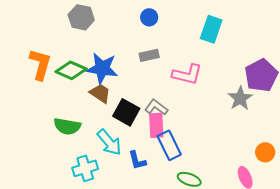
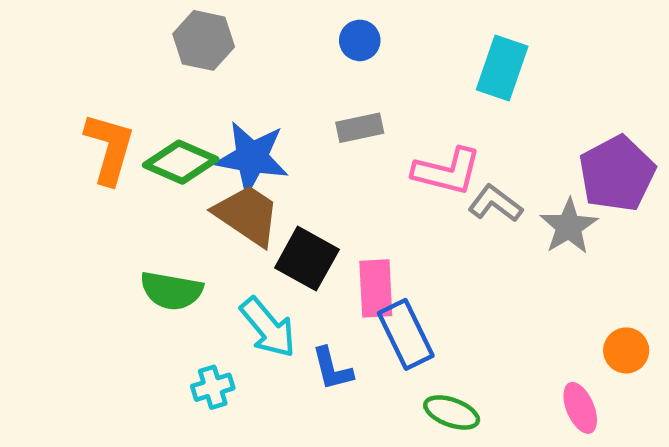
brown trapezoid: (100, 93) -> (247, 215), size x1.4
gray L-shape: (156, 107) -> (495, 203), moved
cyan cross: (85, 168) -> (213, 387), size x0.7

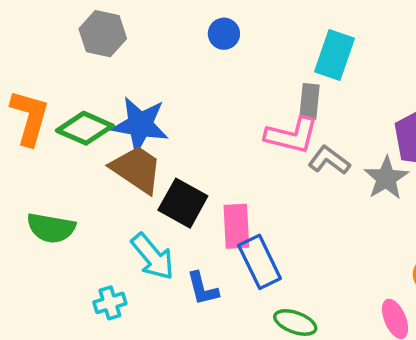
gray rectangle: (360, 128) -> (310, 101), moved, turned -72
green semicircle: (171, 291) -> (51, 228), moved

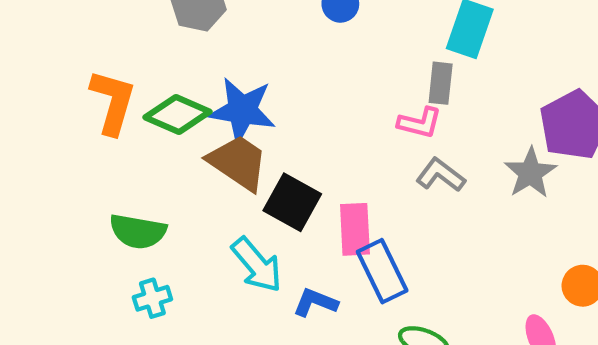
pink L-shape: (292, 135) -> (420, 123), size x0.7
gray L-shape: (329, 160) -> (441, 175), moved
blue L-shape: (203, 289) -> (315, 302), turned 126
cyan cross: (110, 303) -> (152, 298), moved

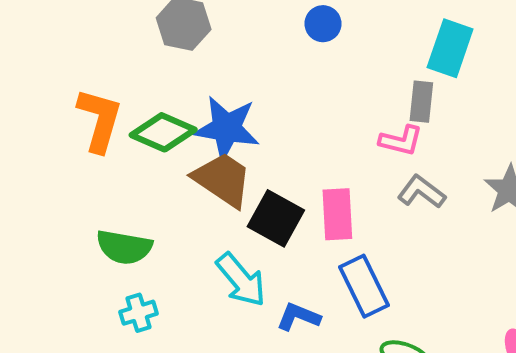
pink rectangle: (355, 229) -> (337, 214), moved

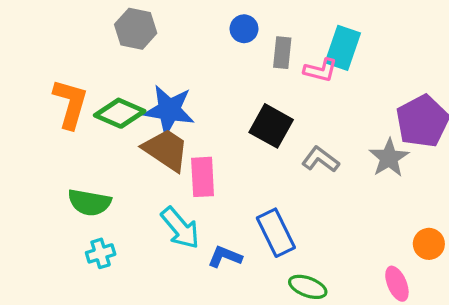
gray rectangle: (421, 102) -> (282, 53), moved
pink L-shape: (401, 141) -> (320, 70), moved
pink rectangle: (337, 214) -> (203, 177), moved
black square: (276, 218) -> (271, 126), moved

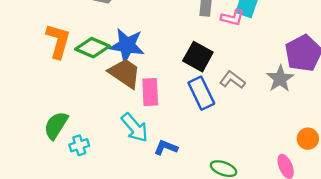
green semicircle: (89, 202) -> (56, 125), moved, turned 112
blue rectangle: (276, 233) -> (201, 93), moved

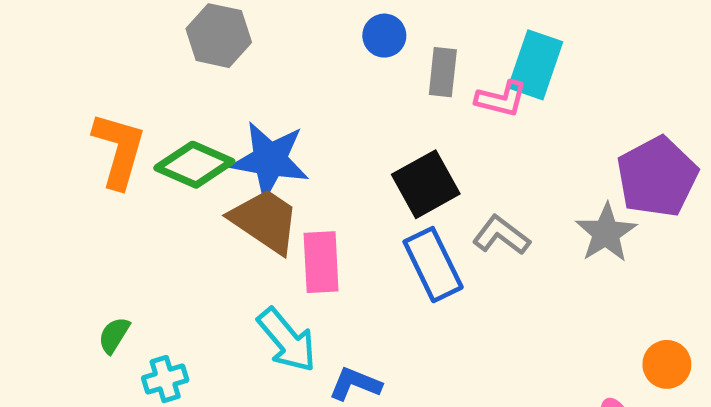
black square: (198, 57) -> (426, 184), turned 32
green semicircle: (56, 125) -> (114, 335), size x0.6

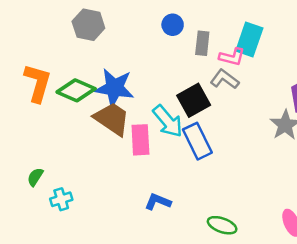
gray L-shape: (501, 235) -> (225, 79), moved
cyan arrow: (287, 340) -> (168, 121), moved

